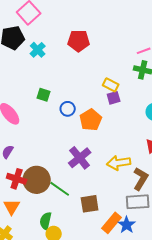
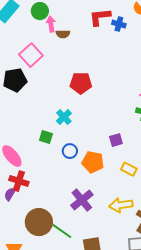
cyan cross: (38, 50) -> (64, 117), moved
yellow rectangle: (111, 85) -> (129, 169), moved
orange pentagon: (91, 120) -> (93, 162), turned -30
red cross: (17, 179) -> (19, 181), moved

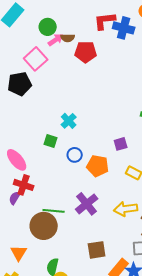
green circle: (40, 11) -> (48, 27), moved
pink arrow: (51, 24) -> (56, 40), moved, turned 63
blue cross: (119, 24) -> (124, 28), size x1.5
red pentagon: (81, 83) -> (86, 52), moved
green line: (62, 231) -> (54, 211), moved, turned -30

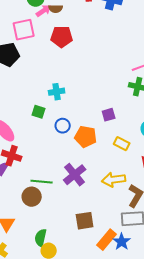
red pentagon: (86, 52) -> (62, 37), moved
pink square: (36, 59) -> (24, 30), turned 30
cyan cross: (69, 121) -> (57, 92), turned 35
brown circle: (44, 226) -> (32, 197), size x0.7

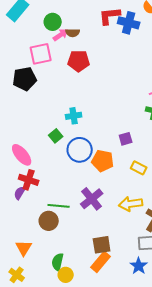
green square: (39, 112) -> (56, 136), turned 32
blue circle: (63, 126) -> (80, 150), size x1.6
orange rectangle: (107, 240) -> (101, 262), moved

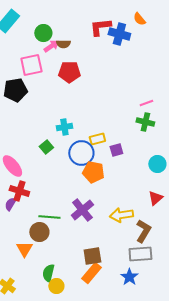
blue circle: (80, 150) -> (81, 153), moved
yellow rectangle: (139, 168) -> (97, 139), moved, turned -42
orange triangle: (24, 248) -> (24, 249), moved

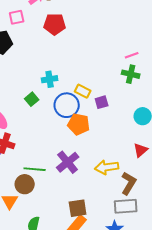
pink square: (31, 65) -> (17, 17), size x0.7
yellow rectangle: (97, 139) -> (83, 91), turned 42

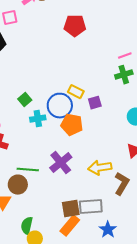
red pentagon: (55, 24) -> (75, 26), moved
green cross: (131, 74) -> (124, 75), turned -30
cyan cross: (50, 79) -> (38, 119), moved
gray rectangle: (126, 206) -> (91, 207), moved

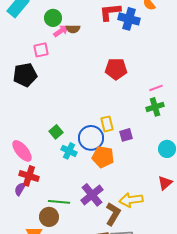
red pentagon: (75, 26) -> (116, 69), moved
yellow rectangle: (76, 92) -> (107, 124), turned 49
cyan cross: (38, 119) -> (69, 151), turned 35
brown L-shape: (122, 184) -> (113, 214), moved

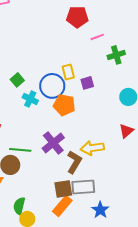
pink line: (156, 88) -> (97, 37), moved

